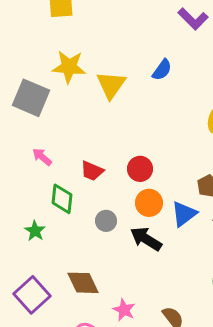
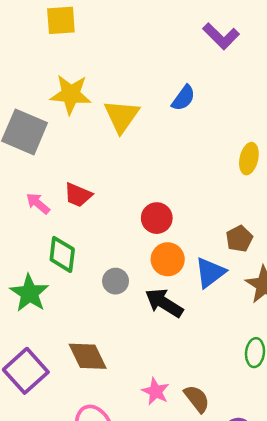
red trapezoid: (92, 171) -> (78, 195), moved
green star: (35, 231) -> (29, 293), size x1.5
pink star: (124, 310) -> (156, 391), moved

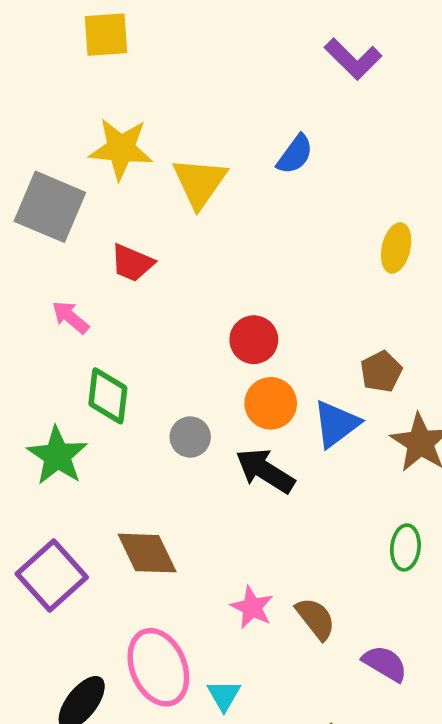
red trapezoid: (78, 195) -> (132, 263), moved

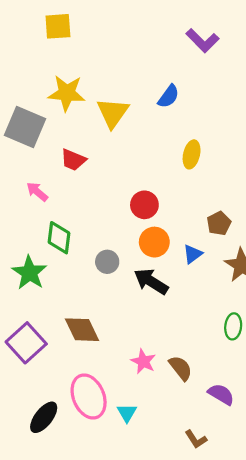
yellow ellipse: (396, 248) -> (192, 154), moved
blue triangle: (336, 424) -> (193, 254), size x0.7

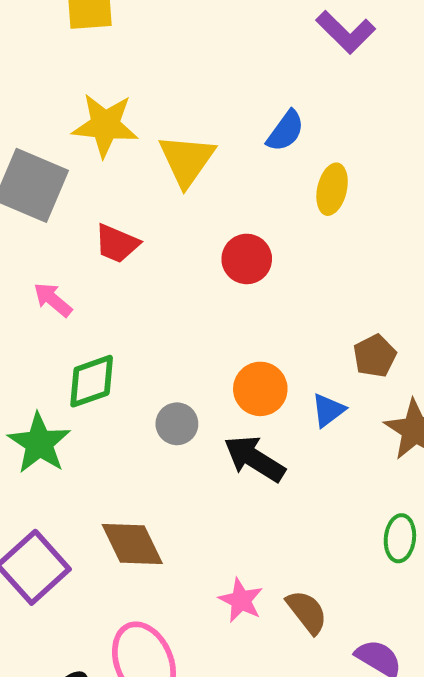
yellow ellipse: (192, 154) -> (332, 189), moved
red circle: (144, 205) -> (247, 259), moved
green diamond: (59, 238) -> (92, 381), turned 64

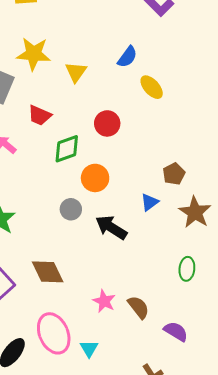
yellow triangle: (187, 160) -> (76, 72), size x0.7
yellow ellipse: (332, 189) -> (152, 87), turned -55
green diamond: (92, 381) -> (67, 149), moved
orange circle: (260, 389) -> (95, 178), moved

